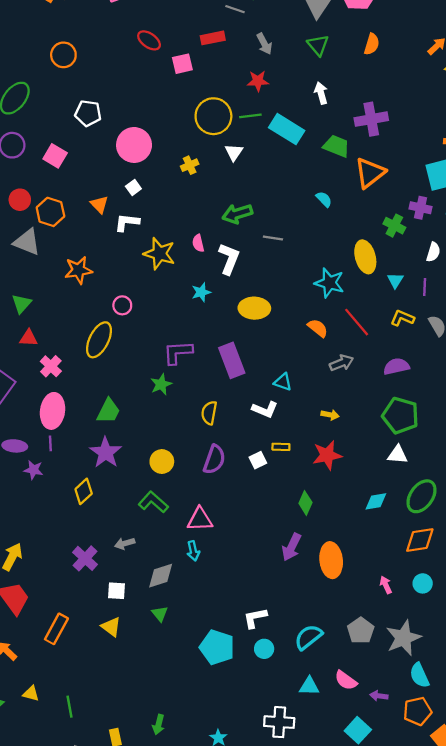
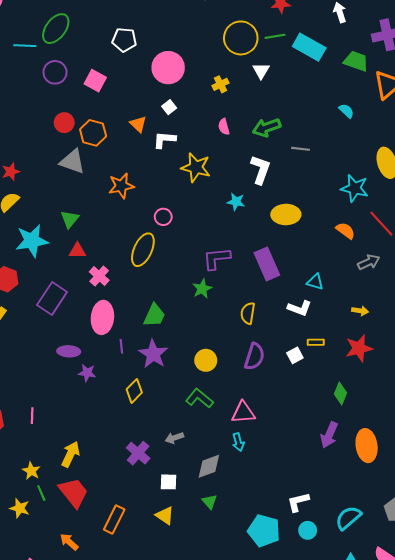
pink semicircle: (198, 243) -> (224, 127), moved
cyan star: (201, 292) -> (236, 202), turned 30
purple line: (50, 443) -> (121, 346), moved

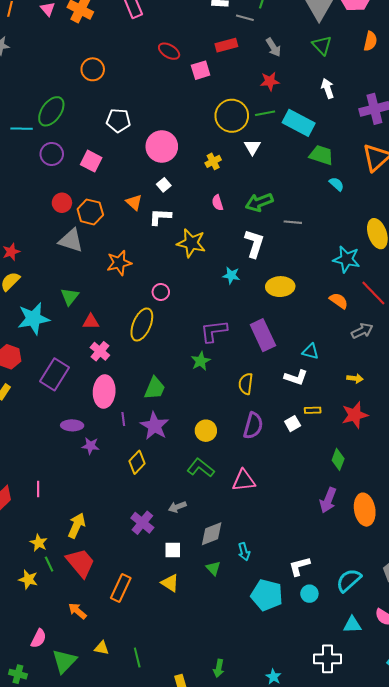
green trapezoid: (356, 61) -> (321, 155), moved
red triangle: (77, 251) -> (91, 322), moved
cyan arrow: (238, 442) -> (244, 552), moved

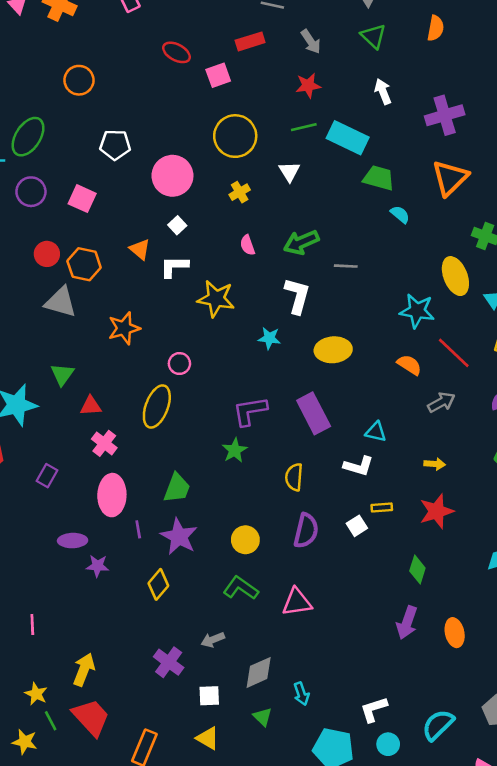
yellow circle: (232, 116) -> (235, 136), moved
purple rectangle: (55, 374) -> (47, 476), size x0.6
orange ellipse: (365, 510) -> (455, 633), size x0.7

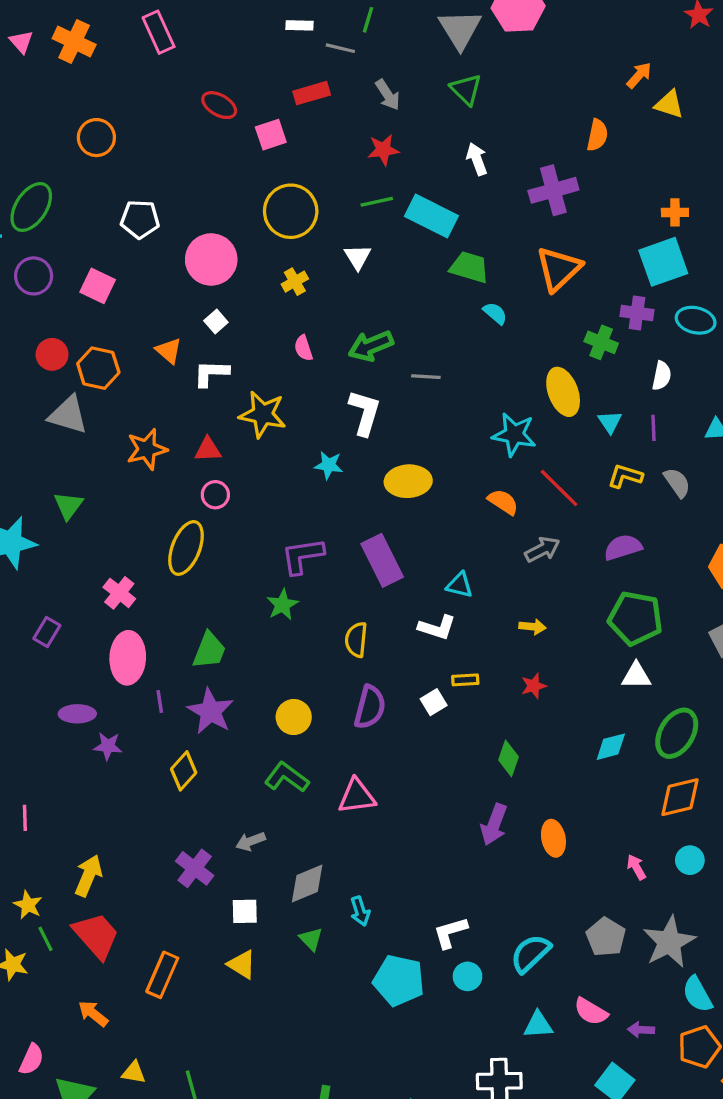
orange semicircle: (436, 28) -> (597, 135), moved
red triangle: (91, 406) -> (208, 450), moved
red star: (436, 511) -> (534, 686), size x0.6

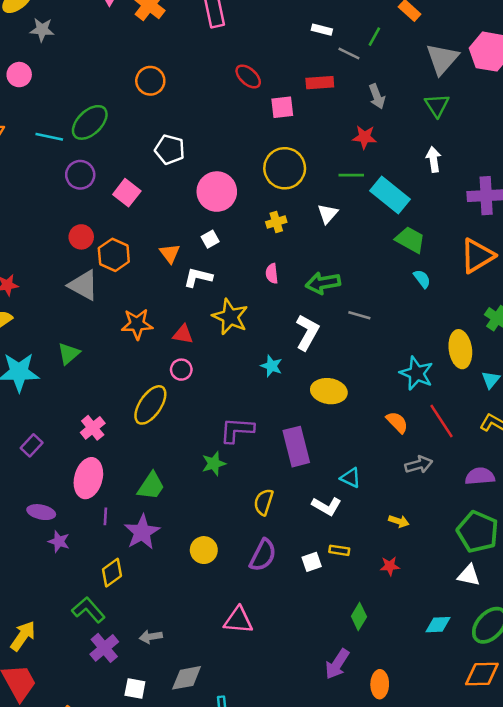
green L-shape: (287, 777) -> (88, 610), moved

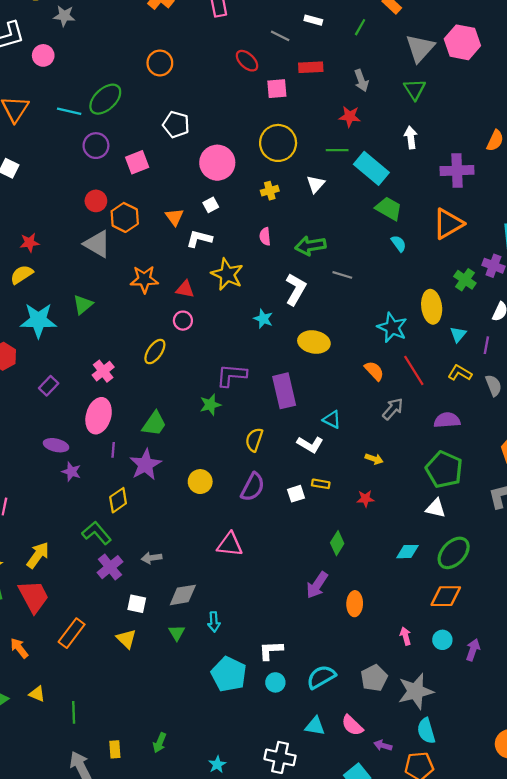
gray line: (349, 53) -> (280, 36), moved
pink square: (127, 193) -> (137, 162), turned 30
yellow ellipse: (150, 405) -> (155, 352), size x0.7
gray arrow: (419, 465) -> (393, 409), turned -35

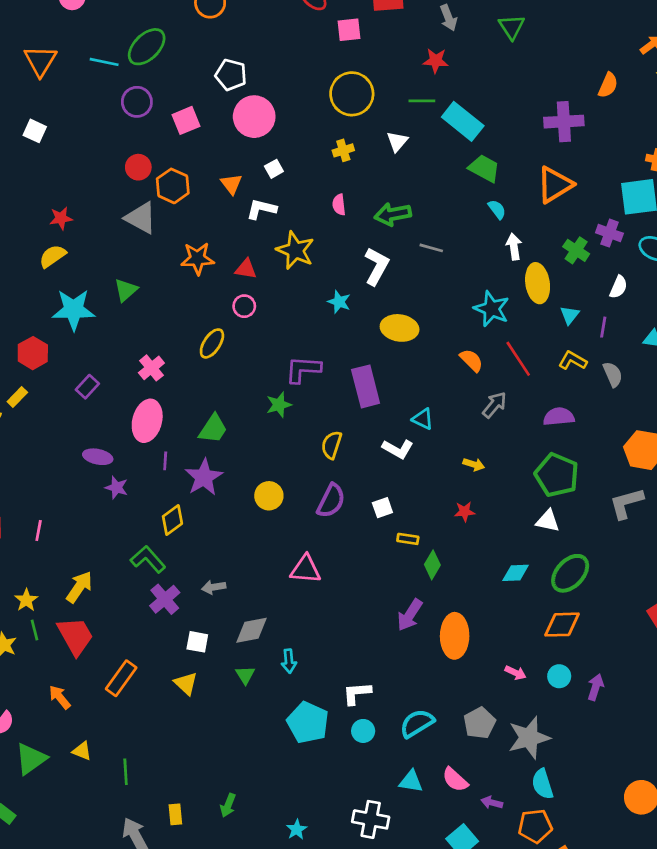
white arrow: (411, 137) -> (514, 247), moved
pink circle: (217, 163) -> (254, 117), moved
yellow rectangle: (321, 484) -> (408, 539), moved
orange ellipse: (355, 604) -> (455, 636), size x1.5
pink arrow: (406, 636) -> (516, 673), turned 132

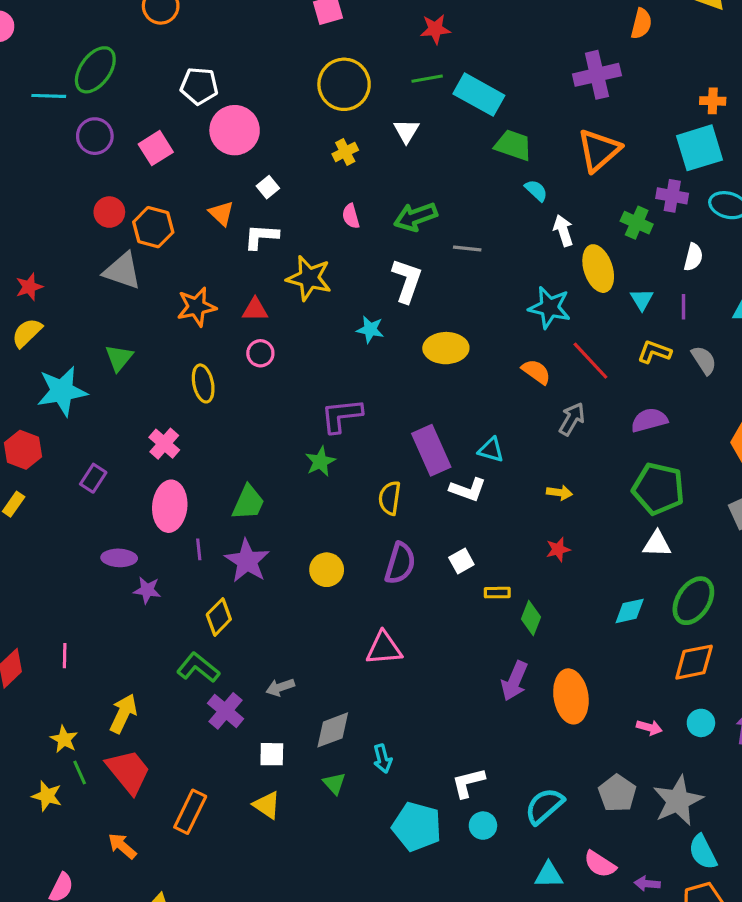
yellow ellipse: (212, 343) -> (203, 383), moved, turned -36
purple rectangle: (366, 386) -> (431, 450), moved

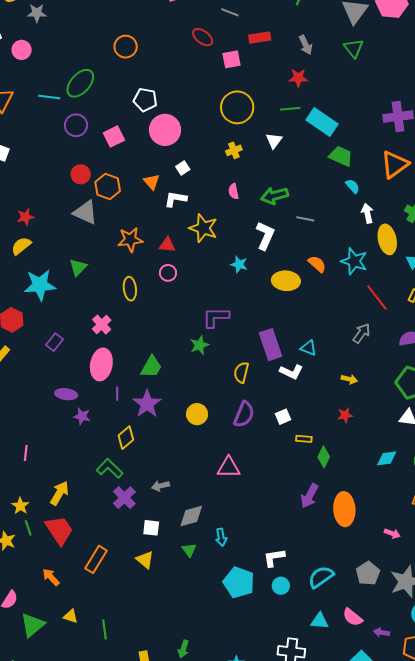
orange semicircle: (536, 372) -> (317, 264), moved

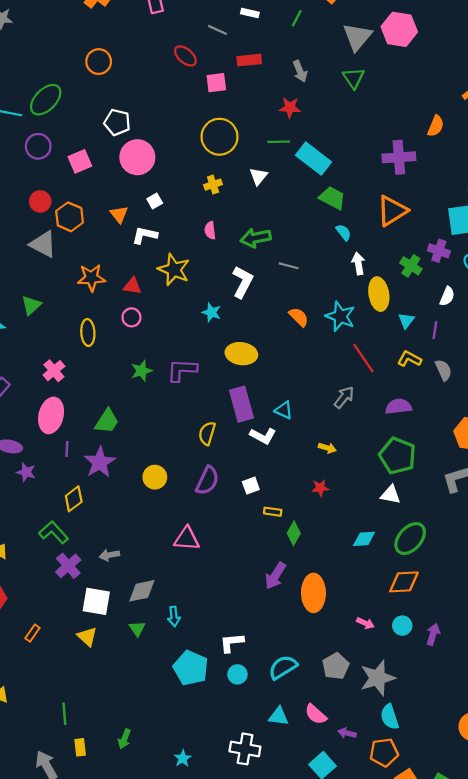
yellow ellipse: (286, 281) -> (241, 354), moved
green star: (199, 345) -> (141, 371), moved
white square: (151, 528) -> (96, 601), size x1.5
orange rectangle: (96, 559) -> (32, 633), size x0.6
green line: (105, 629) -> (64, 714), moved

